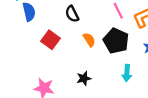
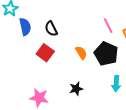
black semicircle: (72, 14) -> (51, 29), moved

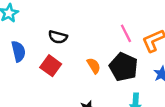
blue semicircle: (25, 27) -> (18, 51), moved
black semicircle: (51, 29) -> (58, 37), turned -49

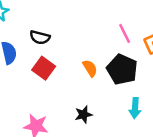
black semicircle: (58, 37) -> (40, 37), moved

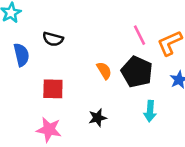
red square: (44, 68) -> (53, 89), moved, turned -35

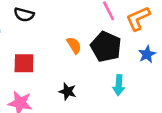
black star: (98, 118) -> (68, 91), turned 30

